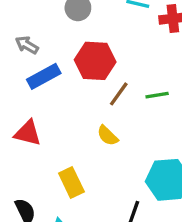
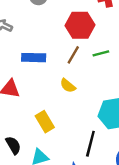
red hexagon: (95, 61) -> (80, 25), moved
blue rectangle: (44, 76) -> (34, 58), moved, turned 35

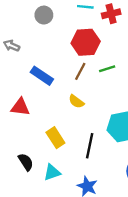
blue rectangle: (34, 58) -> (42, 76), turned 35
black line: (90, 144) -> (90, 146), moved

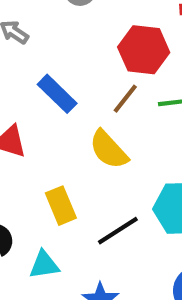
yellow semicircle: (76, 101) -> (109, 150), size x1.5
black line: (90, 146) -> (118, 231), turned 35

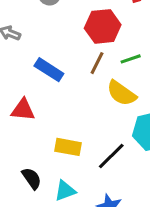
yellow semicircle: (109, 150) -> (121, 93), moved
yellow rectangle: (61, 206) -> (68, 147), turned -45

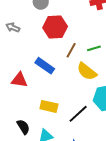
red hexagon: (103, 26) -> (55, 27), moved
blue rectangle: (49, 70) -> (45, 66), moved

